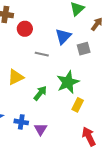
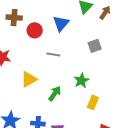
brown arrow: (97, 24) -> (105, 13), moved
blue triangle: (63, 36) -> (61, 23), moved
green star: (68, 82) -> (81, 81), size x0.7

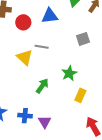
blue triangle: (61, 23) -> (50, 16), turned 42
yellow triangle: (29, 79) -> (25, 57), moved, turned -48

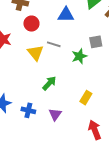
red circle: (23, 22) -> (31, 24), moved
green star: (69, 73) -> (79, 56), moved
purple triangle: (45, 122) -> (55, 114), moved

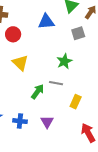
gray square: (96, 42) -> (78, 33), moved
gray line: (54, 44) -> (56, 83), moved

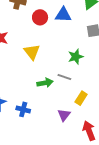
red circle: (13, 34) -> (40, 17), moved
green arrow: (38, 92) -> (45, 83), turned 35
purple triangle: (47, 122) -> (64, 115), moved

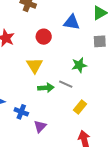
red circle: (40, 17) -> (44, 37), moved
yellow triangle: (32, 52) -> (35, 65), moved
purple triangle: (64, 115) -> (40, 126), moved

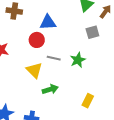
blue triangle: (72, 22) -> (48, 22), moved
gray line: (66, 84) -> (54, 58), moved

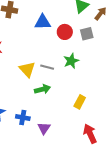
red circle: (37, 40) -> (65, 32), moved
gray line: (54, 58) -> (47, 67), moved

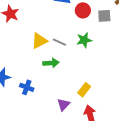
yellow triangle: (27, 69) -> (39, 41), turned 36
yellow rectangle: (80, 102) -> (84, 90), moved
purple triangle: (44, 128) -> (63, 105), moved

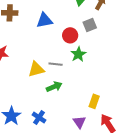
red circle: (83, 10) -> (70, 35), moved
yellow triangle: (39, 41) -> (36, 69), turned 30
blue cross: (27, 87) -> (39, 117), turned 32

